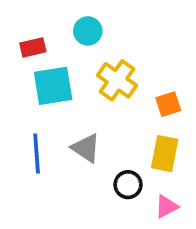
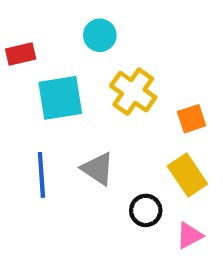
red rectangle: (33, 47) -> (21, 54), moved
yellow rectangle: (165, 154) -> (187, 175), turned -45

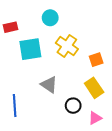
blue line: (41, 175) -> (15, 106), moved

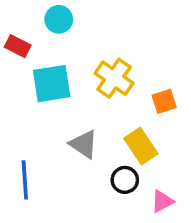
cyan circle: (50, 18) -> (59, 19), moved
red rectangle: (10, 27) -> (18, 46), turned 40
yellow rectangle: (94, 88) -> (141, 146), moved

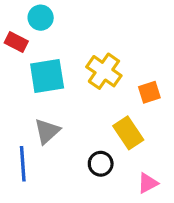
cyan circle: (59, 19) -> (41, 18), moved
gray triangle: (84, 144) -> (47, 131), moved, turned 44
black circle: (125, 180) -> (101, 164), moved

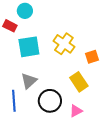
black circle: (101, 164) -> (50, 101), moved, size x1.5
pink triangle: (148, 183) -> (76, 111), moved

